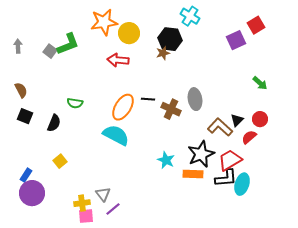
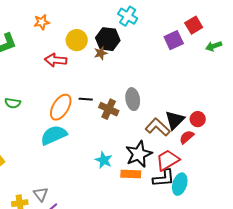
orange star: (104, 22) -> (42, 22), size x0.6
yellow circle: (129, 33) -> (77, 40), moved
green arrow: (260, 83) -> (214, 46), moved, turned 119
black triangle: (237, 120) -> (175, 120), size x1.5
cyan semicircle: (116, 135) -> (54, 135), turned -52

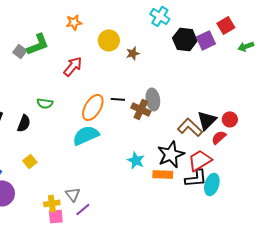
black hexagon: (108, 39) -> (185, 39), moved
red arrow: (56, 60) -> (73, 66), moved, turned 125
gray ellipse: (133, 99) -> (153, 99), moved

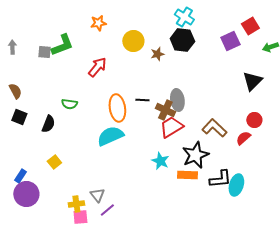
black hexagon: (185, 39) -> (182, 40), moved
gray square: (20, 51) -> (44, 52), turned -32
orange ellipse: (93, 107) -> (117, 108), turned -40
black triangle: (207, 120) -> (252, 81), moved
red trapezoid: (200, 160) -> (171, 127), moved

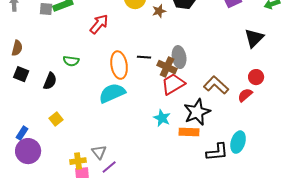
brown semicircle: (15, 91) -> (17, 48), turned 42
black L-shape: (220, 179) -> (217, 152), moved

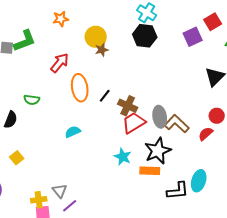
brown star: (159, 11) -> (102, 50), moved
black line: (144, 57) -> (105, 96), turned -56
gray ellipse: (179, 57) -> (160, 117), moved
orange ellipse: (119, 65) -> (80, 88), moved
cyan semicircle: (112, 93) -> (73, 132), size x0.6

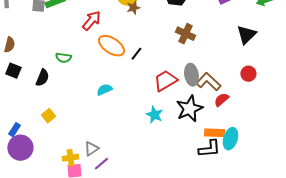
orange ellipse: (80, 88) -> (111, 46), turned -48
brown cross: (128, 106) -> (185, 34), moved
red semicircle: (206, 134) -> (221, 100), moved
orange rectangle: (150, 171) -> (214, 133), moved
gray triangle: (60, 191) -> (91, 149), turned 35

